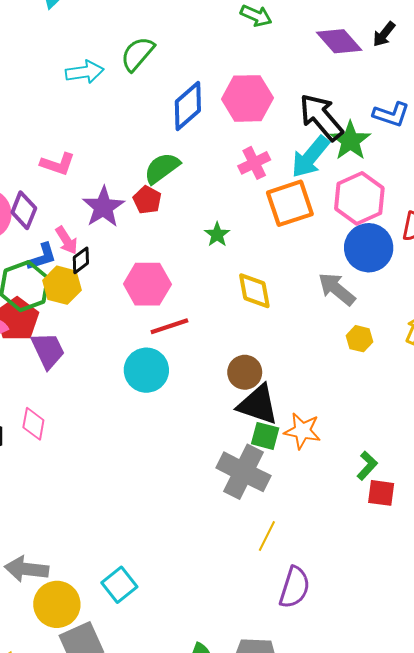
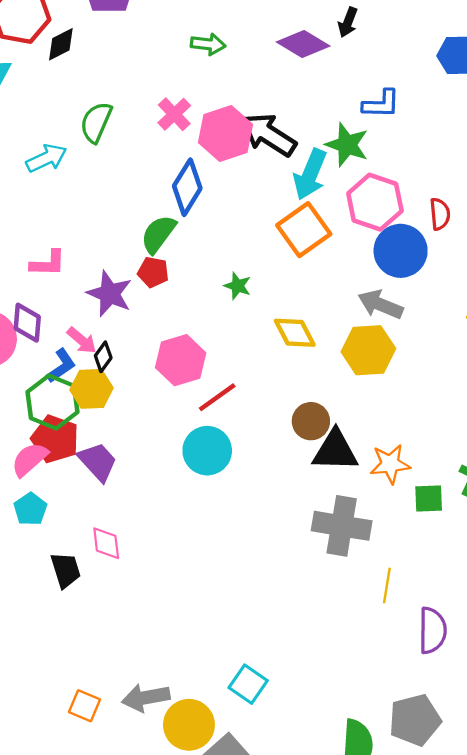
blue diamond: (188, 106) -> (187, 187), moved
black arrow: (321, 117) -> (269, 135), moved
pink cross: (254, 163) -> (174, 114), moved
yellow hexagon: (359, 339) -> (368, 350), moved, size x1.8
green square: (265, 436) -> (429, 498), moved

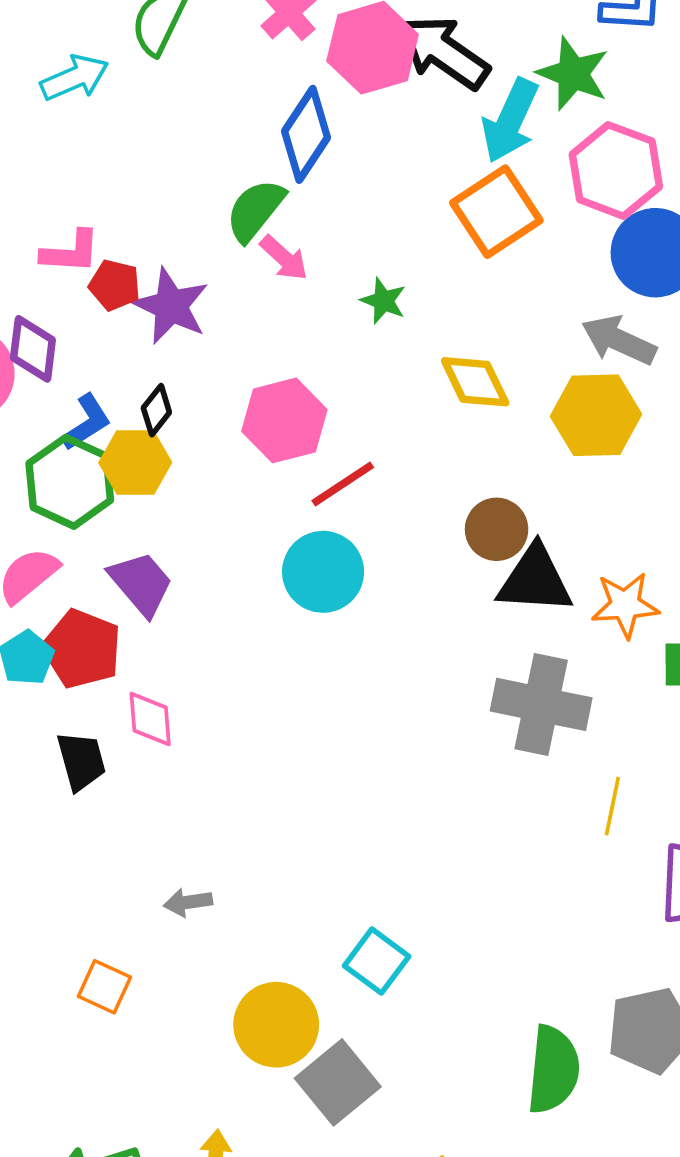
red pentagon: (153, 272) -> (115, 285), moved
pink arrow: (82, 340) -> (284, 258), moved
red pentagon: (55, 439) -> (82, 649), moved
gray arrow: (146, 698) -> (188, 902), moved, size x0.6

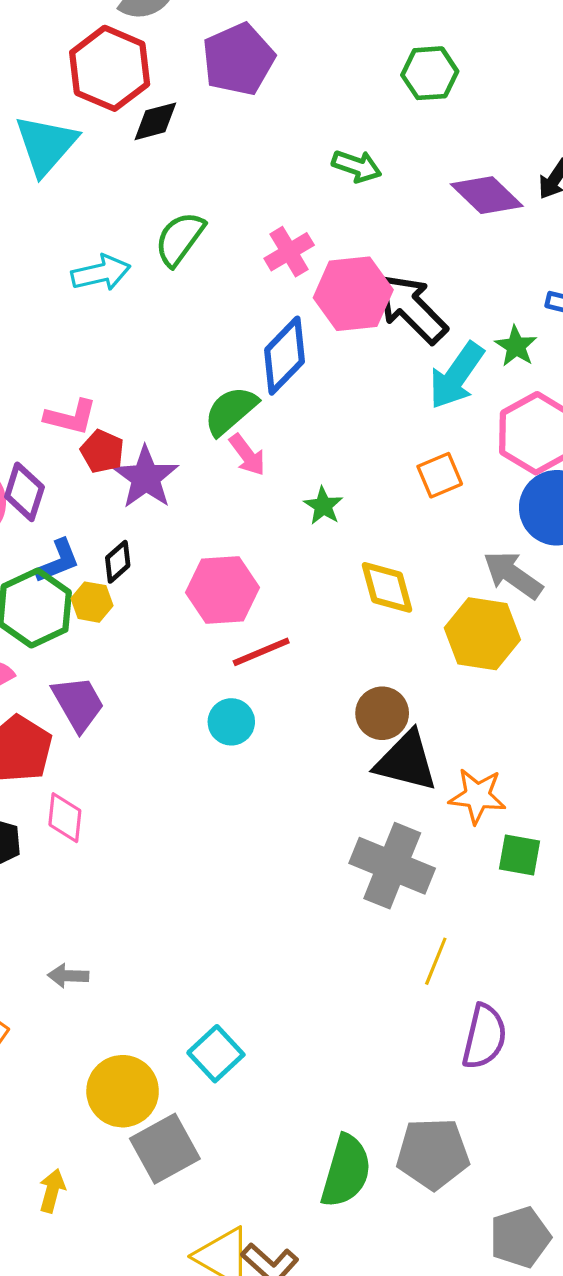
green star: (573, 74) -> (516, 346), size x0.7
orange square: (496, 212) -> (440, 475), moved, size x0.6
yellow hexagon: (135, 463) -> (92, 602), size x0.7
cyan circle: (323, 572) -> (231, 722), size x0.7

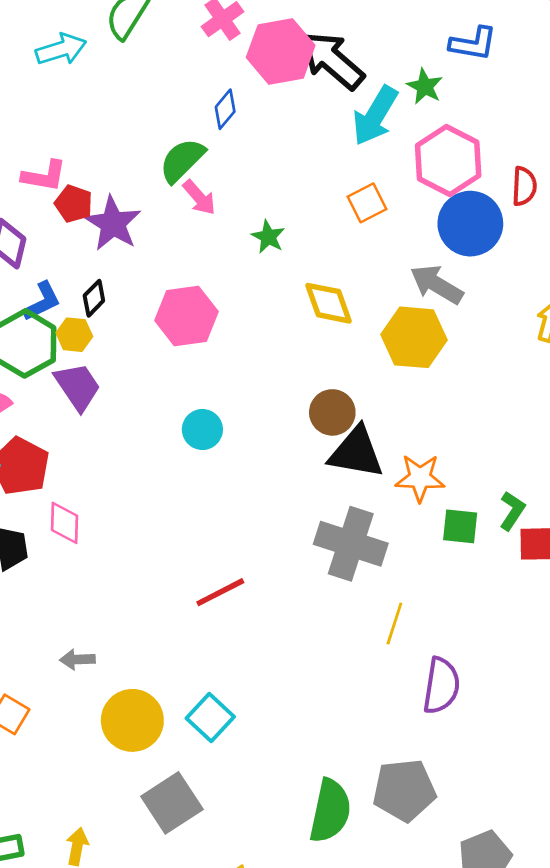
blue diamond: (285, 356) -> (225, 109), size x0.6
red line: (261, 652) -> (220, 592), moved
purple trapezoid: (78, 703) -> (78, 387), moved
yellow circle: (123, 1091) -> (132, 720), moved

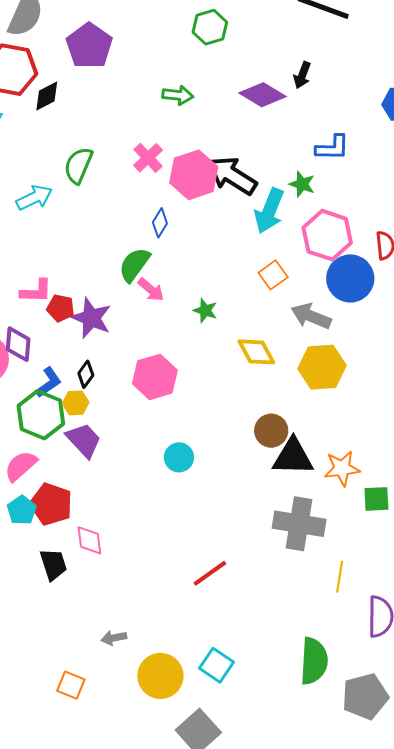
gray arrow: (437, 284) -> (311, 316), moved
green semicircle: (330, 811) -> (314, 661), moved

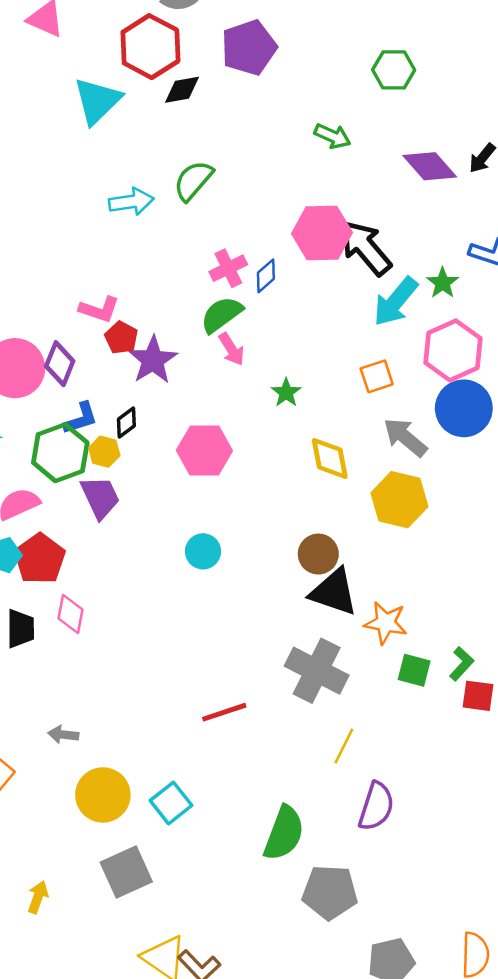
pink cross: (148, 158) -> (228, 268), moved
red line: (210, 573) -> (224, 712), moved

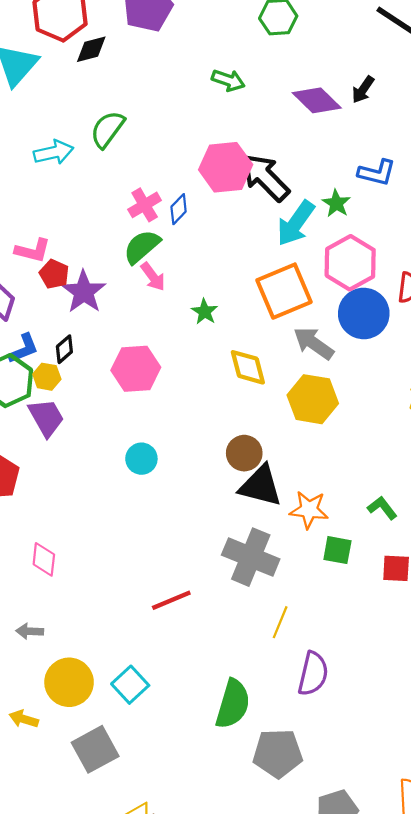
orange square: (377, 376) -> (284, 291), size x1.8
pink diamond: (70, 614) -> (44, 559), moved
green L-shape: (462, 664) -> (382, 508), moved, turned -76
yellow arrow: (38, 897) -> (24, 719), moved, turned -88

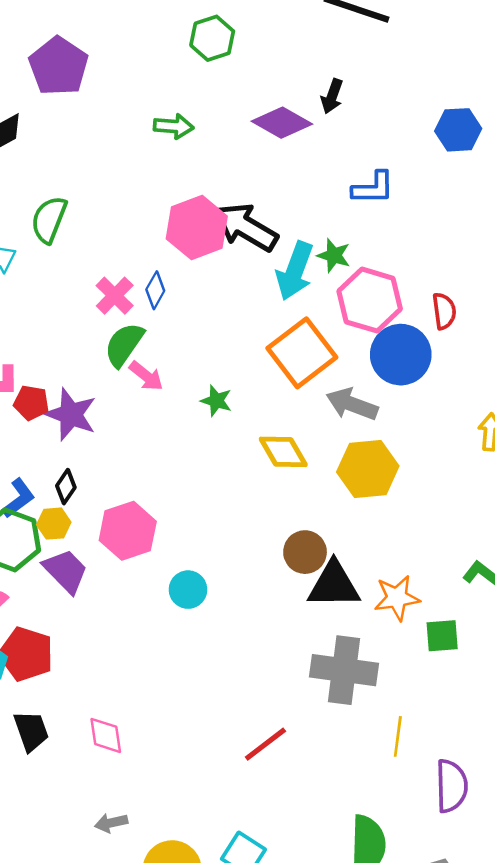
green star: (336, 203) -> (334, 255), moved
pink hexagon: (136, 369) -> (128, 531), moved

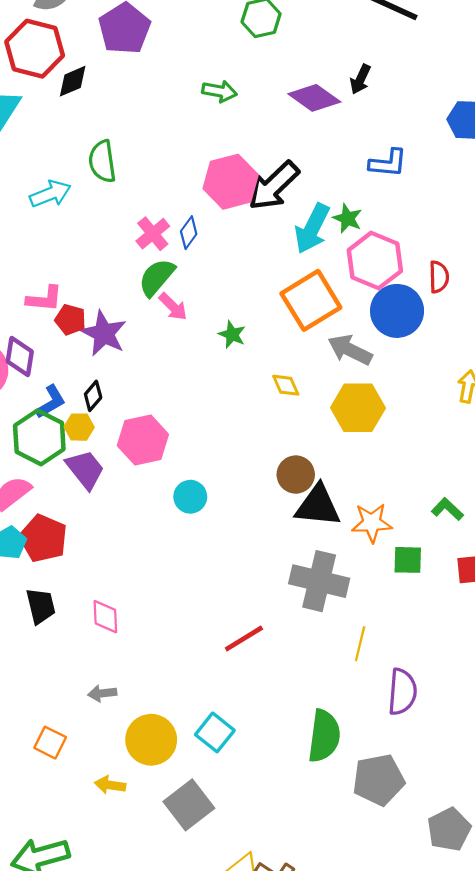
green semicircle: (49, 220) -> (102, 161), turned -36
black arrow: (246, 227) -> (274, 186), turned -80
yellow diamond: (283, 452) -> (286, 385), size x0.7

